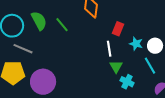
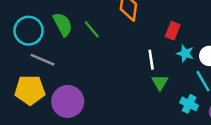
red rectangle: (118, 29) -> (173, 31), moved
cyan cross: (127, 82) -> (189, 104), moved

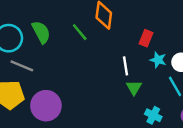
green line: (92, 29) -> (80, 32), moved
cyan cross: (189, 104) -> (153, 115), moved

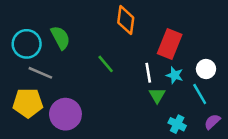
green line: (80, 32) -> (106, 64), moved
red rectangle: (146, 38) -> (170, 44), size x1.6
cyan star: (158, 60) -> (175, 75), moved

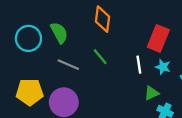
orange diamond: (126, 20) -> (102, 19), moved
gray line: (40, 73) -> (68, 65), moved
green triangle: (157, 95) -> (151, 93), moved, turned 35

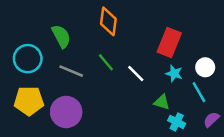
cyan circle: (28, 38) -> (28, 59), moved
white line: (139, 65) -> (136, 74), moved, turned -36
green triangle: (151, 93) -> (162, 102), turned 42

